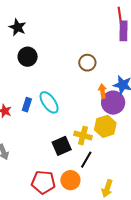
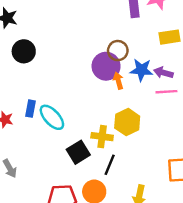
brown circle: (87, 63) -> (118, 51), moved
cyan ellipse: (49, 102) -> (52, 117), moved
purple circle: (113, 103) -> (106, 66), moved

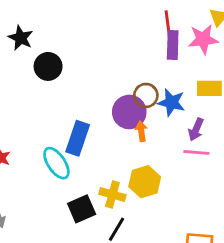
black circle: (24, 51) -> (48, 66), moved
blue star: (141, 70) -> (171, 102), moved
purple arrow: (163, 73) -> (196, 129), turned -90
blue rectangle: (31, 109) -> (78, 138), moved, size x1.6

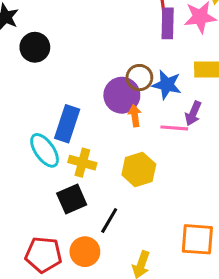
pink line: (196, 152) -> (174, 128), moved
yellow cross: (112, 195) -> (82, 163), moved

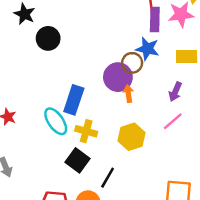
blue star: (167, 85) -> (147, 49), moved
pink line: (174, 128) -> (173, 121), moved, turned -45
black square: (72, 199) -> (77, 160), turned -30

